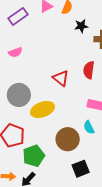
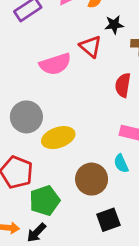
pink semicircle: (15, 52) -> (55, 64), moved, size x1.6
red triangle: (61, 78) -> (91, 47), moved

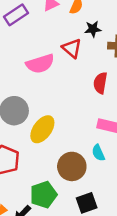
yellow ellipse: (58, 138) -> (42, 129), turned -36
green pentagon: (45, 201) -> (43, 195), moved

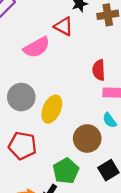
red semicircle: (100, 83) -> (99, 70), moved

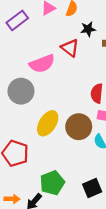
gray circle: (21, 97) -> (21, 91), moved
brown circle: (87, 138) -> (79, 127), moved

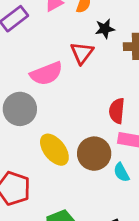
red triangle: (70, 48) -> (82, 53), turned 30
yellow ellipse: (48, 123) -> (54, 150), turned -70

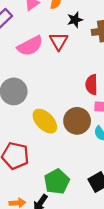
pink semicircle: (46, 74) -> (30, 46), moved

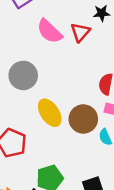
pink semicircle: (30, 46) -> (50, 31), turned 60

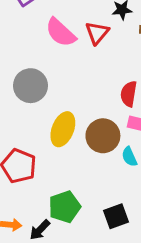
yellow ellipse: (50, 113) -> (63, 129), turned 56

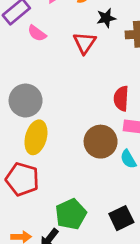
pink semicircle: (61, 33) -> (37, 33), moved, size x0.6
yellow ellipse: (63, 129) -> (36, 137), moved

